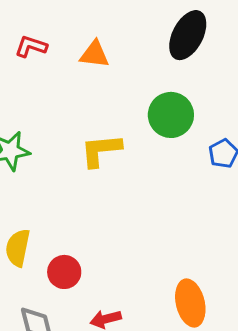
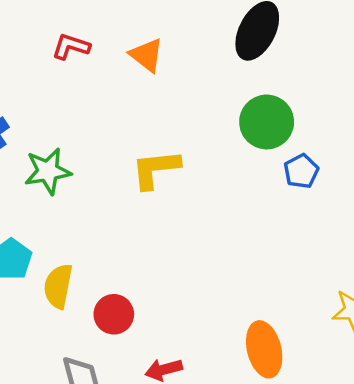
orange triangle: (94, 54) -> (147, 55), turned 32
green circle: (171, 115) -> (267, 122), moved

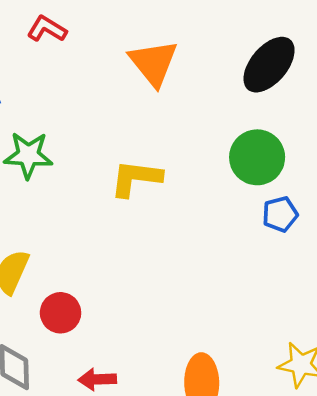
red L-shape: (71, 47) -> (47, 29), moved
orange triangle: (147, 55) -> (153, 63), size x1.4

